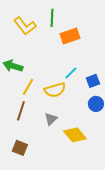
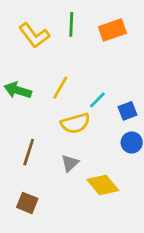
orange rectangle: (70, 36) -> (112, 30), moved
yellow line: (28, 87) -> (60, 88), moved

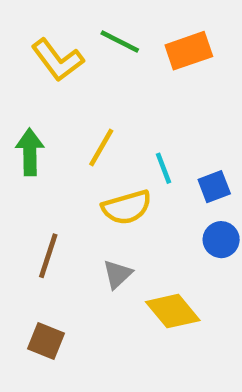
green line: (71, 24) -> (120, 41), turned -65
green arrow: (18, 90) -> (30, 152), turned 72
cyan line: (97, 100) -> (164, 168), turned -66

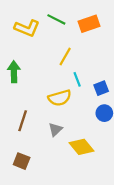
yellow L-shape: (58, 60) -> (27, 28), turned -30
yellow line: (101, 147) -> (65, 56), moved

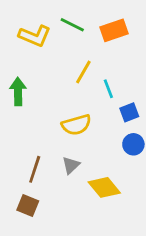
cyan line: (77, 79) -> (108, 89), moved
brown line: (23, 121) -> (35, 169), moved

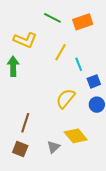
yellow L-shape: (35, 36) -> (25, 40), moved
yellow semicircle: (76, 125) -> (66, 99), moved, turned 145
gray triangle: (71, 165) -> (53, 147), moved

